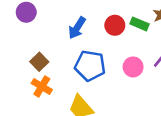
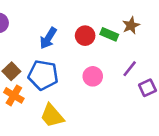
blue pentagon: (90, 66) -> (43, 75), moved
pink circle: (133, 67) -> (93, 76), moved

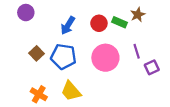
purple line: (130, 69) -> (137, 51), turned -56
pink circle: (93, 76) -> (105, 58), size x1.6
orange cross: (14, 95) -> (39, 94), moved

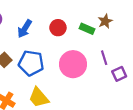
red circle: (99, 23) -> (58, 28), moved
blue arrow: (68, 25) -> (25, 29), moved

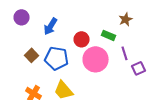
red circle: (58, 28) -> (82, 39), moved
green rectangle: (87, 29) -> (108, 35), moved

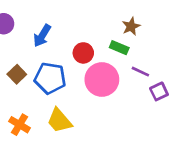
brown star: (126, 19) -> (131, 26), moved
purple line: (124, 53) -> (140, 72), turned -48

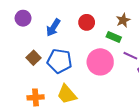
red circle: (83, 53) -> (87, 22), moved
orange cross: (20, 125) -> (36, 97), turned -35

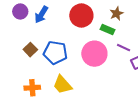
red circle: (87, 22) -> (81, 16), size x1.5
blue arrow: (53, 28) -> (41, 15), moved

